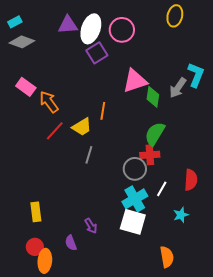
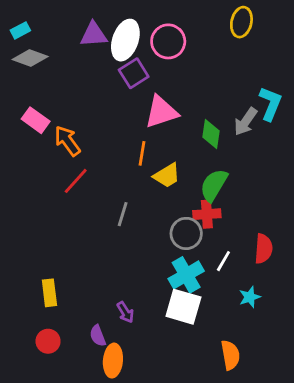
pink triangle: (135, 81) -> (161, 112), moved
yellow trapezoid: (82, 127) -> (167, 175), moved
orange ellipse: (45, 261) -> (113, 361), moved

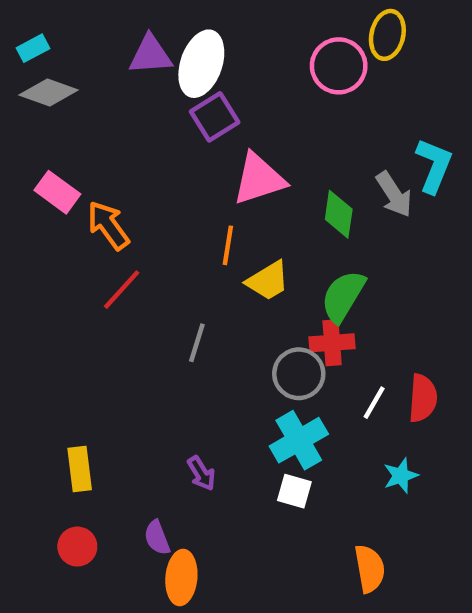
pink circle: (168, 41) -> (339, 66), moved
gray arrow: (246, 122) -> (394, 194), turned -68
white line: (223, 261) -> (374, 403), moved
white square: (183, 307) -> (294, 491), size x0.6
purple arrow: (125, 312) -> (201, 473), moved

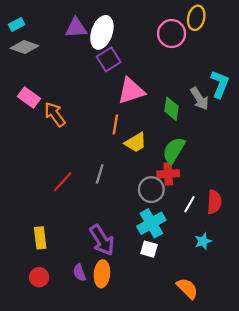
red line: (122, 290) -> (63, 182), moved
purple arrow: (201, 473) -> (102, 240), size x1.8
orange semicircle: (370, 569) -> (187, 288), turned -35
orange ellipse: (181, 578) -> (102, 274), moved

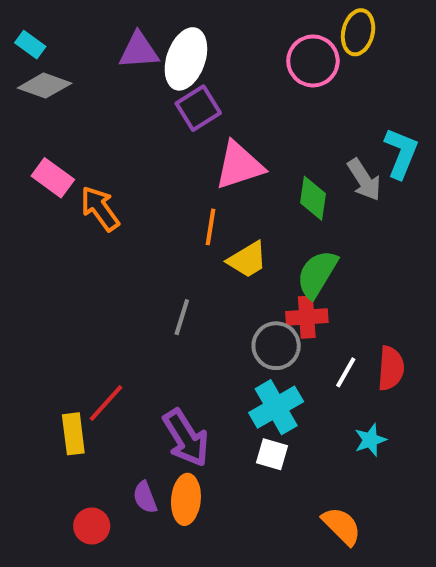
cyan rectangle: (17, 25) -> (30, 45), turned 64
red line: (63, 182) -> (106, 403), moved
red circle: (39, 277) -> (92, 526), moved

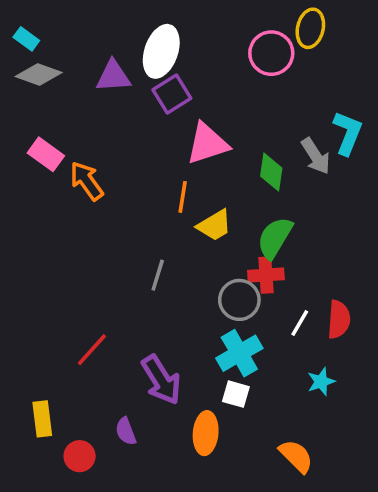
purple triangle: (139, 51) -> (113, 76), moved
yellow rectangle: (73, 434) -> (42, 419), moved
orange ellipse: (186, 499) -> (206, 433), moved

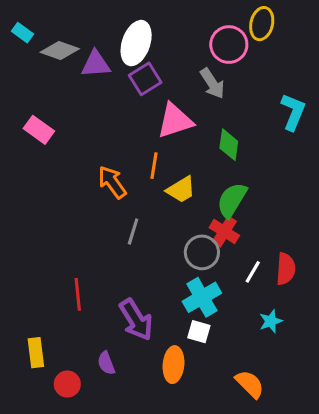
gray diamond: (39, 74) -> (60, 51), moved
gray arrow: (316, 156) -> (212, 83), moved
orange arrow: (87, 181) -> (112, 182), moved
red cross: (266, 275) -> (224, 231), turned 36
red line: (92, 350) -> (78, 294), turned -48

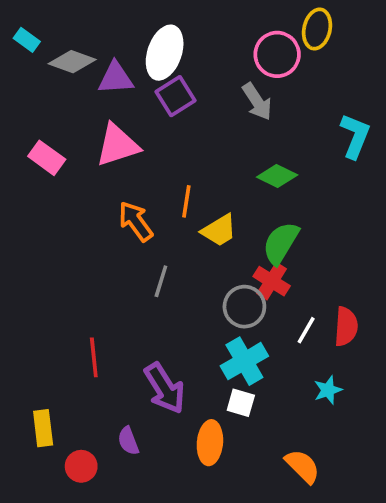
pink triangle: (175, 121) -> (117, 145), moved
green diamond: (229, 145) -> (277, 176), turned -72

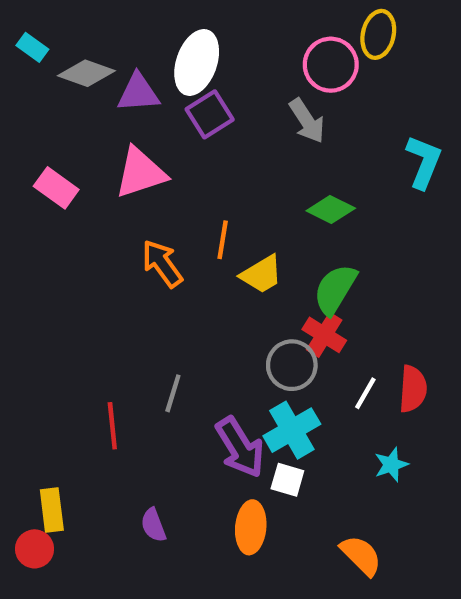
gray line: (161, 281) -> (173, 393), moved
purple arrow: (165, 388) -> (240, 447), moved
red circle: (81, 466) -> (35, 549), moved

